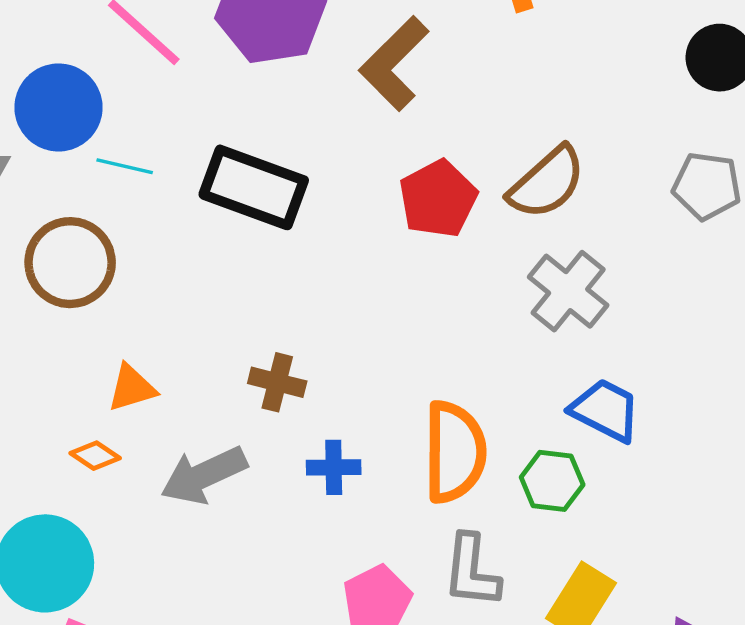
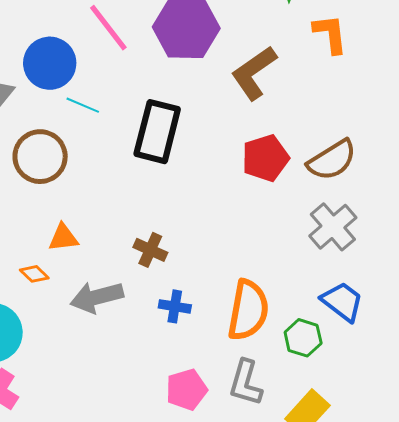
black rectangle: (254, 187) -> (157, 132), turned 74

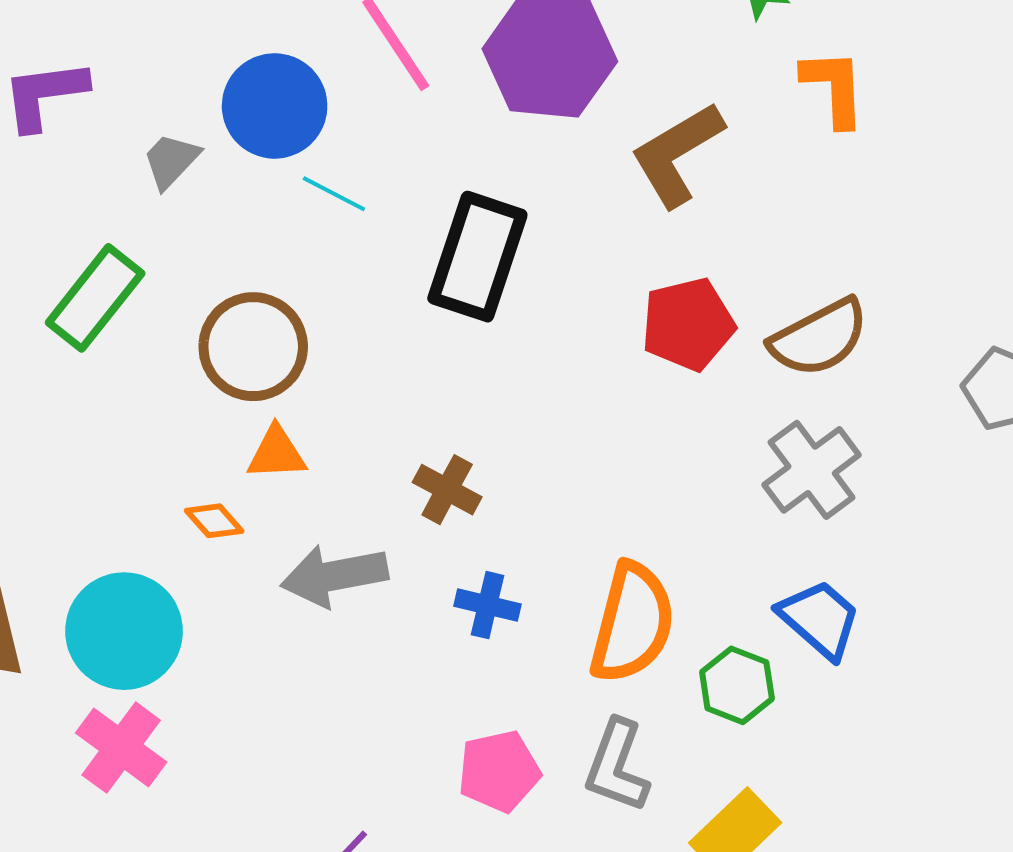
brown circle: (40, 157) -> (253, 347), moved

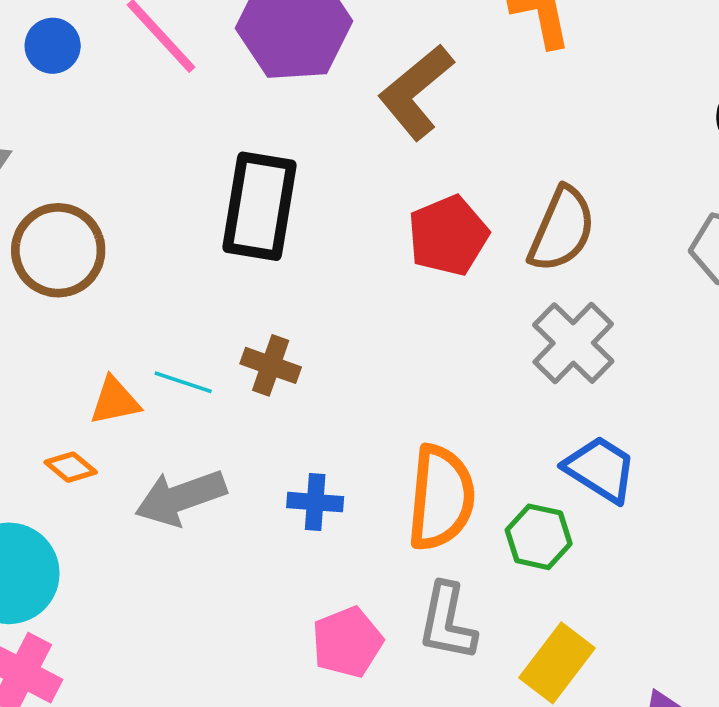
blue circle: (275, 106) -> (53, 46), moved, size x0.6
cyan line: (334, 194) -> (183, 382), moved
brown semicircle: (819, 338) -> (562, 229), turned -30
brown circle: (253, 347) -> (58, 250), moved
brown cross: (447, 490) -> (271, 365), moved

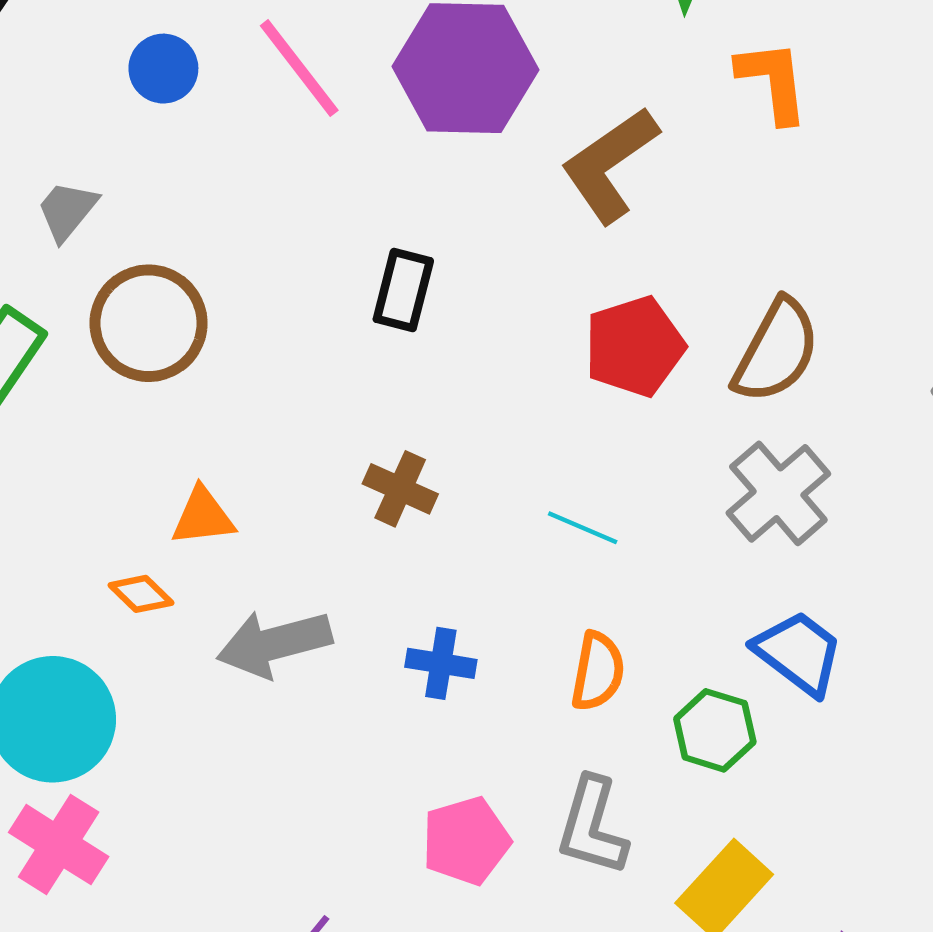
black rectangle: (260, 206) -> (403, 290), size x0.6
cyan line: (183, 382) -> (583, 528), moved
orange semicircle: (441, 498) -> (598, 671), size x0.6

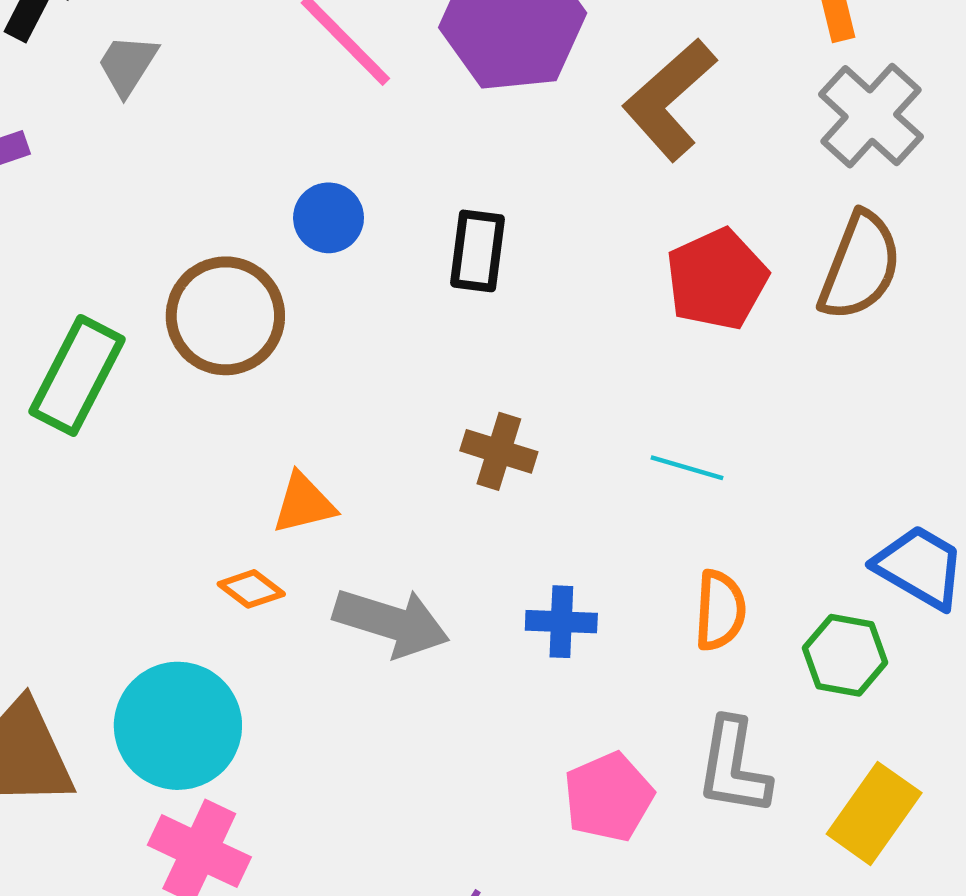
blue circle: (163, 69) -> (329, 218), moved
gray trapezoid: (67, 211) -> (127, 65), moved
gray cross: (778, 493) -> (871, 116), moved
gray arrow: (274, 644) -> (391, 622), turned -141

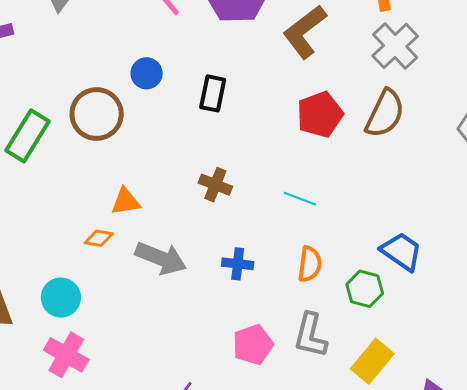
orange diamond: (251, 589) -> (99, 238), turned -32
cyan circle: (178, 726) -> (61, 298), size x0.7

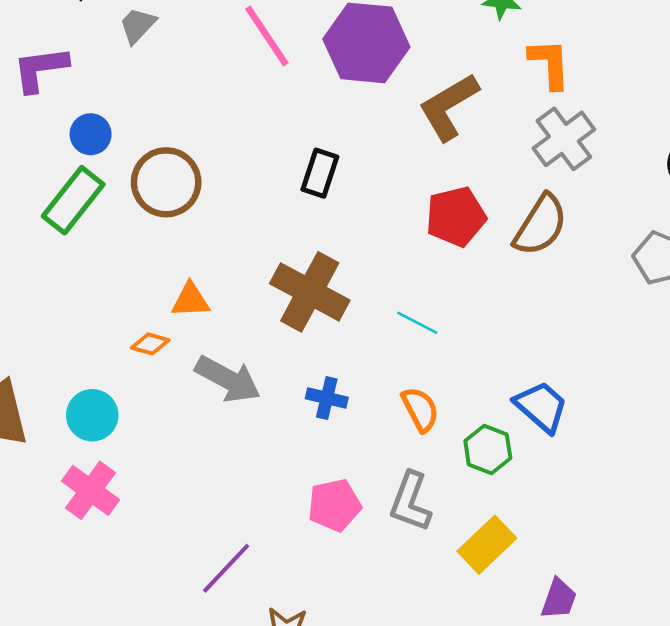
blue circle: (147, 73) -> (91, 134), moved
brown cross: (215, 185) -> (310, 292), size x1.8
orange semicircle: (310, 264) -> (420, 409), turned -42

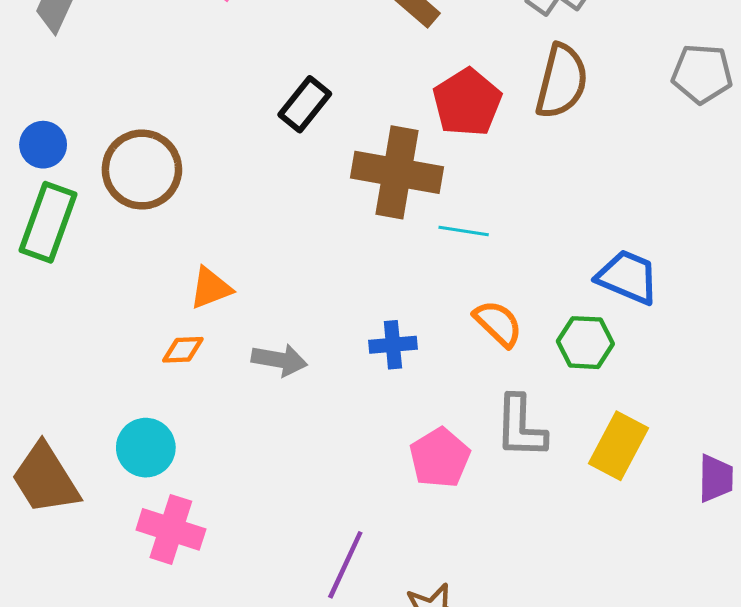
black rectangle: (320, 173) -> (305, 104), turned 39
brown cross: (310, 292) -> (397, 172), moved
gray arrow: (228, 379) -> (279, 360), size x0.7

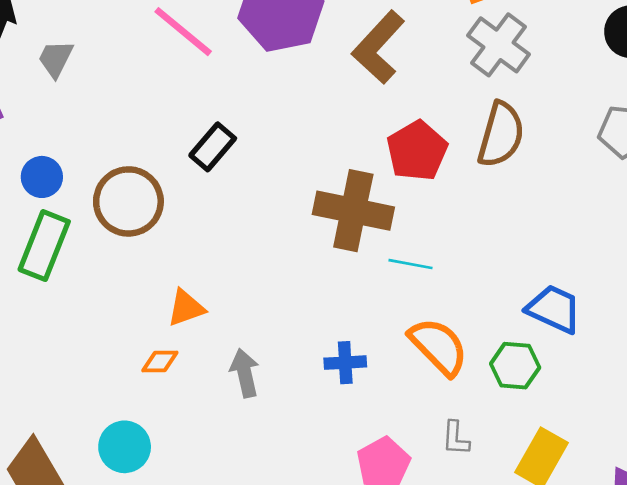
black rectangle: (305, 104) -> (213, 147), moved
orange semicircle: (498, 323) -> (438, 347), size x1.4
gray arrow: (279, 360) -> (245, 373), turned -114
gray L-shape: (521, 427) -> (456, 438), size x0.6

